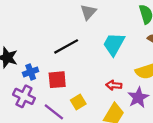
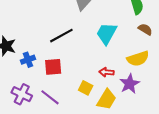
purple cross: (24, 96) -> (22, 94), moved
yellow square: (78, 102) -> (86, 88), moved, turned -32

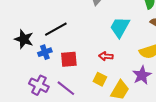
black line: (61, 36) -> (56, 29), moved
red arrow: (106, 72) -> (106, 56), moved

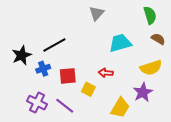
cyan trapezoid: (120, 27) -> (120, 43), turned 45
black star: (24, 39) -> (22, 55), turned 30
yellow square: (100, 79) -> (88, 89), moved

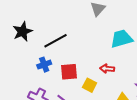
black star: (22, 55) -> (22, 32), moved

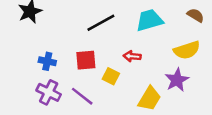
black line: (56, 41) -> (101, 23), moved
blue cross: (44, 65) -> (47, 61), moved, turned 32

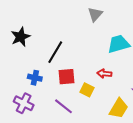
black line: (101, 23) -> (55, 52), moved, turned -30
purple cross: (49, 92) -> (24, 103), moved

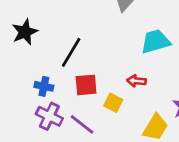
purple cross: (24, 103) -> (49, 116), moved

